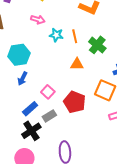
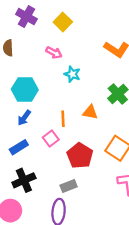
orange line: (75, 36) -> (63, 119), moved
blue rectangle: (30, 109) -> (19, 147), moved
gray rectangle: (49, 116) -> (69, 186), moved

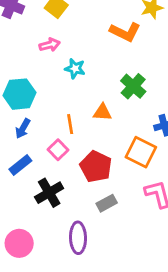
pink arrow: (54, 53) -> (50, 45), turned -35
black cross: (24, 180) -> (49, 193), moved
gray rectangle: (69, 186) -> (107, 203), moved

